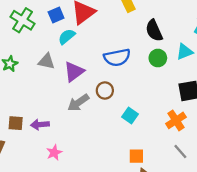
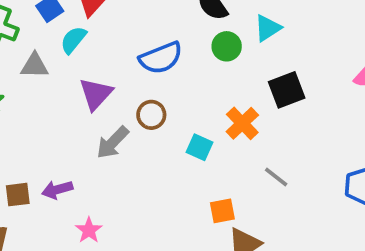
gray triangle: (46, 61) -> (35, 66), moved
orange cross: (176, 120) -> (242, 123), moved
gray line: (180, 152) -> (276, 177), moved

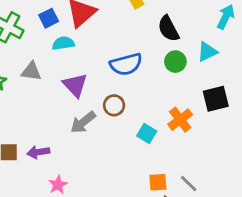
cyan semicircle: (73, 40) -> (63, 43), turned 35
gray triangle: (35, 66) -> (31, 71), moved
purple triangle: (96, 94) -> (75, 85), turned -32
gray line: (276, 177) -> (189, 183), moved

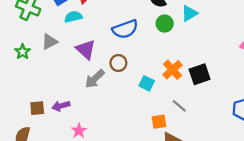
gray triangle: (31, 71) -> (50, 42), turned -30
black square: (216, 99) -> (200, 74), moved
gray line: (189, 183) -> (179, 106), moved

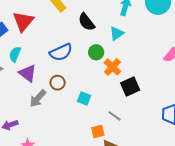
cyan semicircle: (73, 17) -> (15, 54), moved, turned -49
green circle: (165, 24) -> (96, 52), moved
orange cross: (173, 70) -> (112, 67), moved

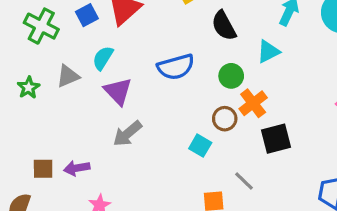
brown circle: (58, 83) -> (225, 119), moved

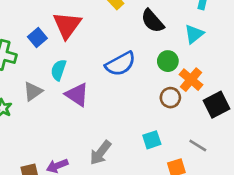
gray arrow: (127, 134) -> (100, 153), moved
cyan square: (200, 146) -> (152, 140), moved, turned -36

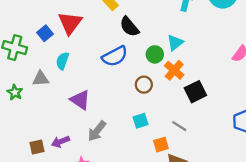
black semicircle: (152, 21) -> (129, 27), moved
cyan triangle: (194, 34) -> (175, 43), moved
gray triangle: (33, 91) -> (41, 79), turned 30
purple triangle: (77, 95) -> (80, 100), moved
brown circle: (170, 98) -> (144, 85), moved

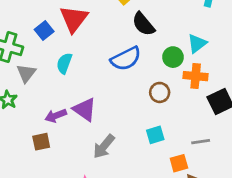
orange cross: (174, 70) -> (196, 76), turned -36
gray triangle: (41, 79) -> (26, 73), moved, turned -48
gray line: (179, 126) -> (201, 142), turned -42
purple arrow: (60, 142) -> (56, 116), moved
brown square: (37, 147) -> (41, 142), moved

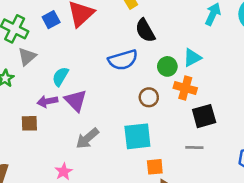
cyan semicircle: (64, 63) -> (60, 77), moved
cyan square: (155, 135) -> (137, 136), size x1.6
gray line: (201, 142) -> (194, 148), moved

